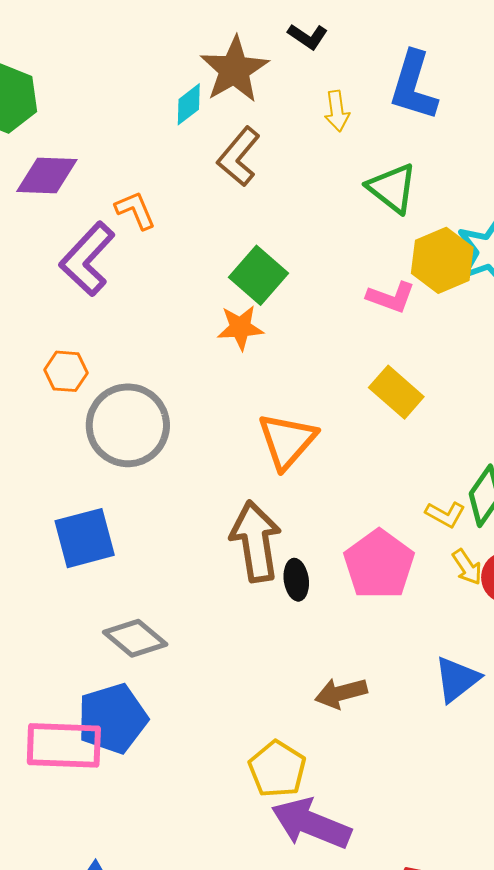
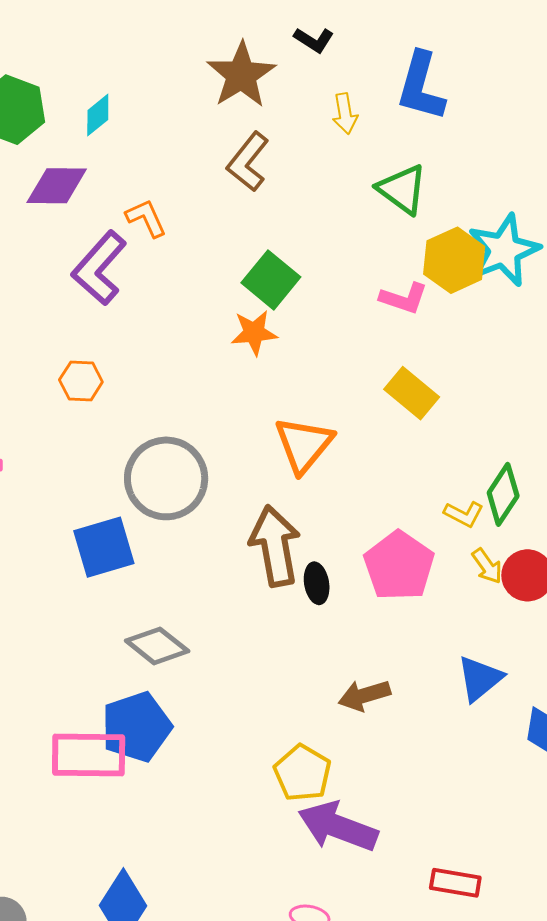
cyan diamond: (189, 104) -> (98, 115), moved
gray circle: (128, 425) -> (166, 478), moved

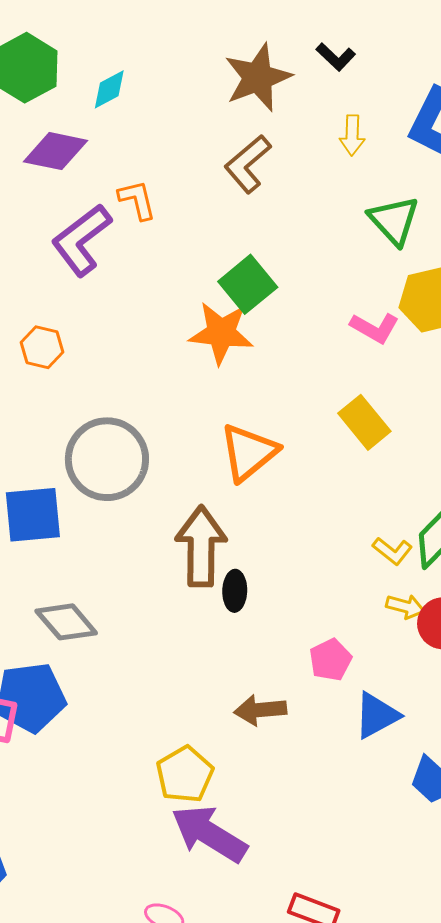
orange star: (254, 333) -> (221, 333), size x1.4
pink pentagon: (399, 566) -> (330, 660), moved, size x0.6
yellow arrow: (487, 566) -> (405, 606), turned -51

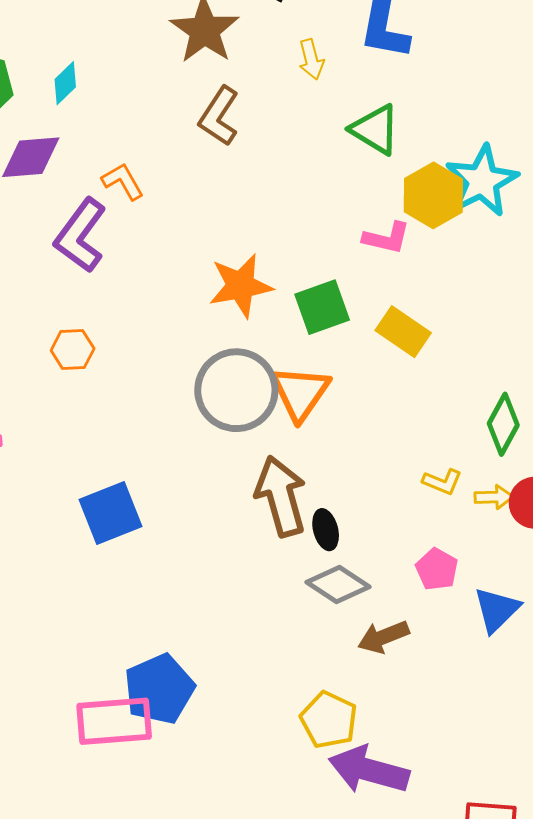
green square: (248, 284) -> (322, 307), moved, turned 36
gray circle: (107, 459) -> (236, 390), moved
yellow L-shape: (392, 551) -> (442, 482), moved
gray diamond: (66, 622) -> (338, 584), moved

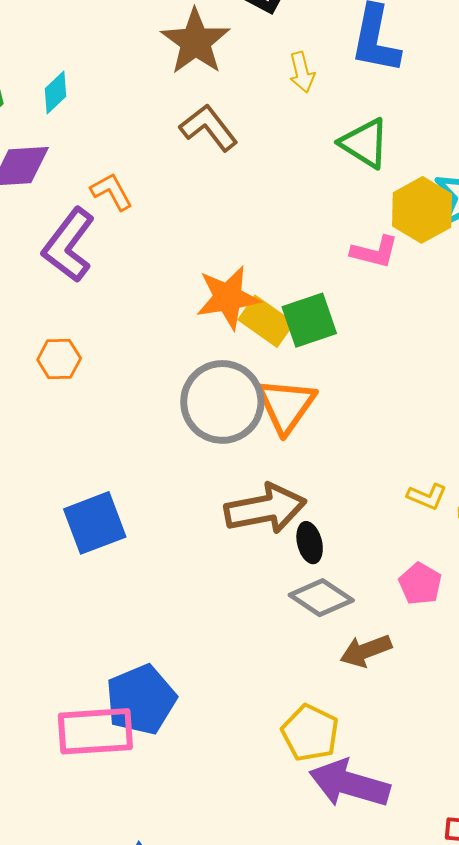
brown L-shape: (219, 116) -> (209, 128), turned 108
yellow rectangle: (403, 332) -> (266, 321), moved
brown arrow: (281, 496) -> (265, 509), turned 94

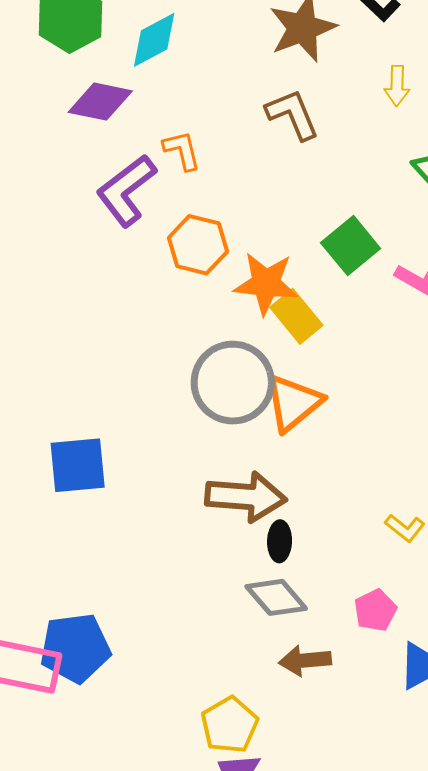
cyan diamond: (55, 93) -> (154, 40), size x1.4
green square: (309, 320) -> (351, 246), moved, turned -36
orange hexagon: (59, 359) -> (198, 245), moved, size x1.4

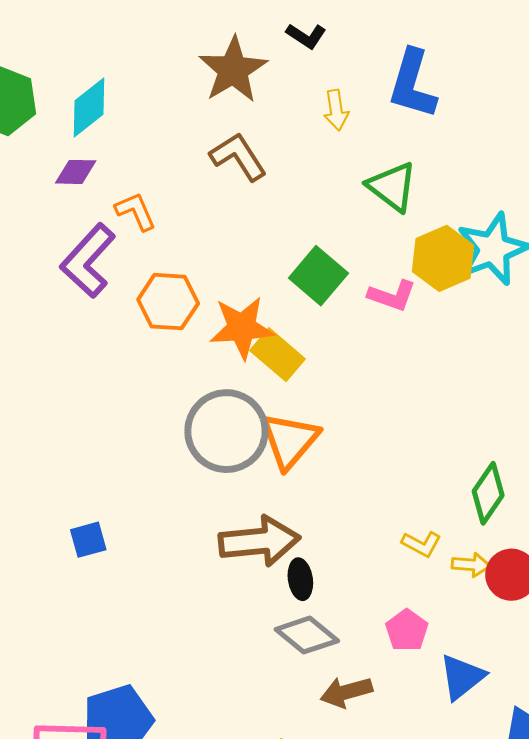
purple diamond: (100, 102) -> (76, 172), moved, size x0.7
blue square: (78, 465) -> (88, 540), size x0.6

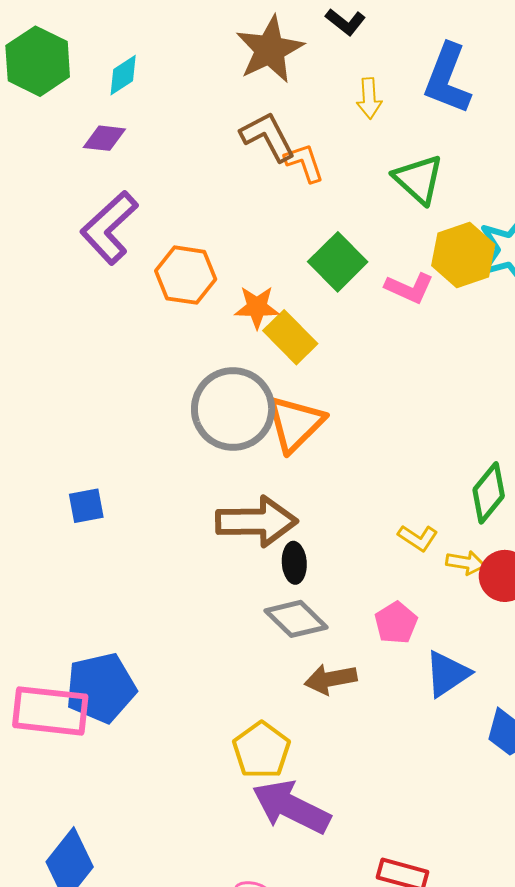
cyan diamond: (89, 108) -> (123, 75), size x0.7
orange L-shape: (136, 211) -> (304, 163), moved
orange star: (242, 328) -> (257, 307), size x0.7

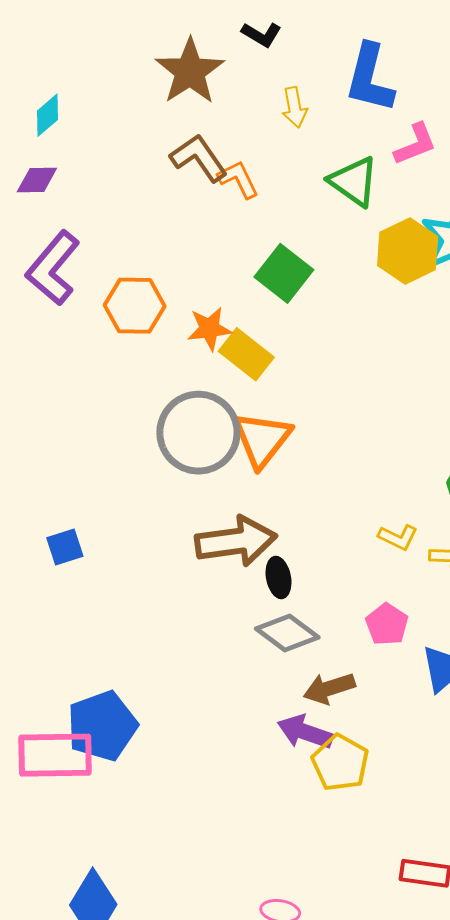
pink L-shape: (409, 288) -> (415, 144), moved, turned -39
yellow pentagon: (261, 750) -> (340, 763), moved
purple arrow: (291, 807) -> (305, 732), moved, size x0.7

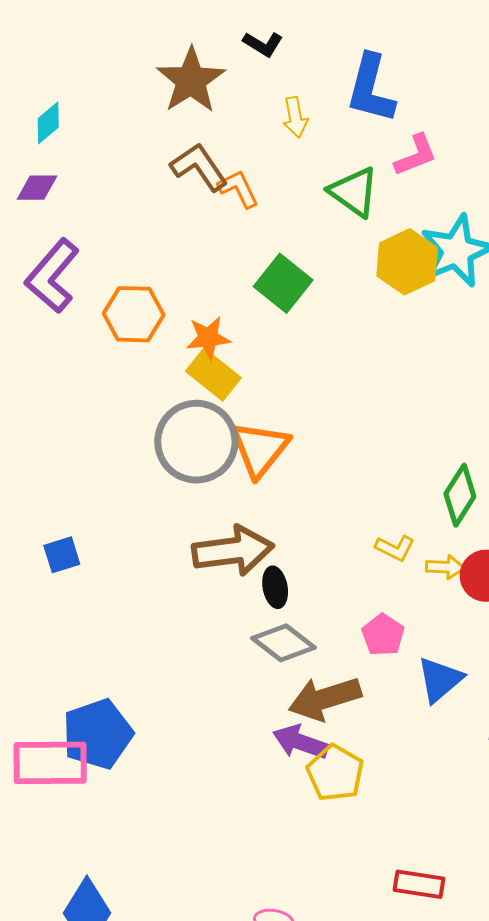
yellow rectangle: (246, 354) -> (213, 375), moved
brown arrow: (329, 688) -> (325, 698), size x1.4

